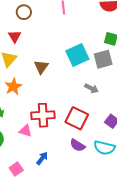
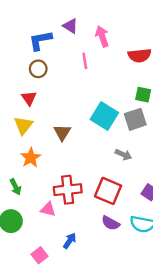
cyan square: (77, 55) -> (104, 116), turned -30

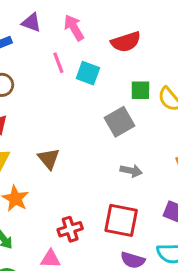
cyan square: (104, 116) -> (88, 73), moved, size x0.7
gray square: (135, 119) -> (120, 122), moved
red cross: (68, 190) -> (70, 229), size x0.7

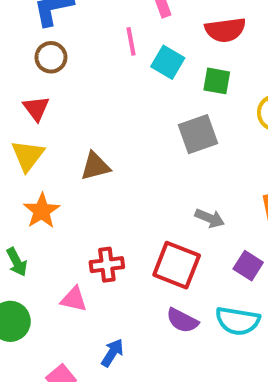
green square: (140, 90) -> (217, 81), moved
brown triangle: (49, 159) -> (95, 166), turned 45
gray arrow: (131, 171) -> (210, 218), moved

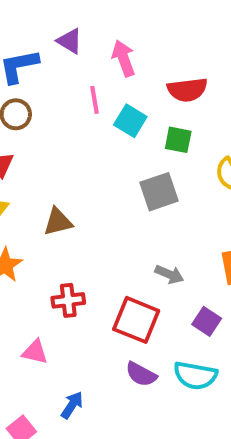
red cross: (107, 265) -> (68, 300), moved

